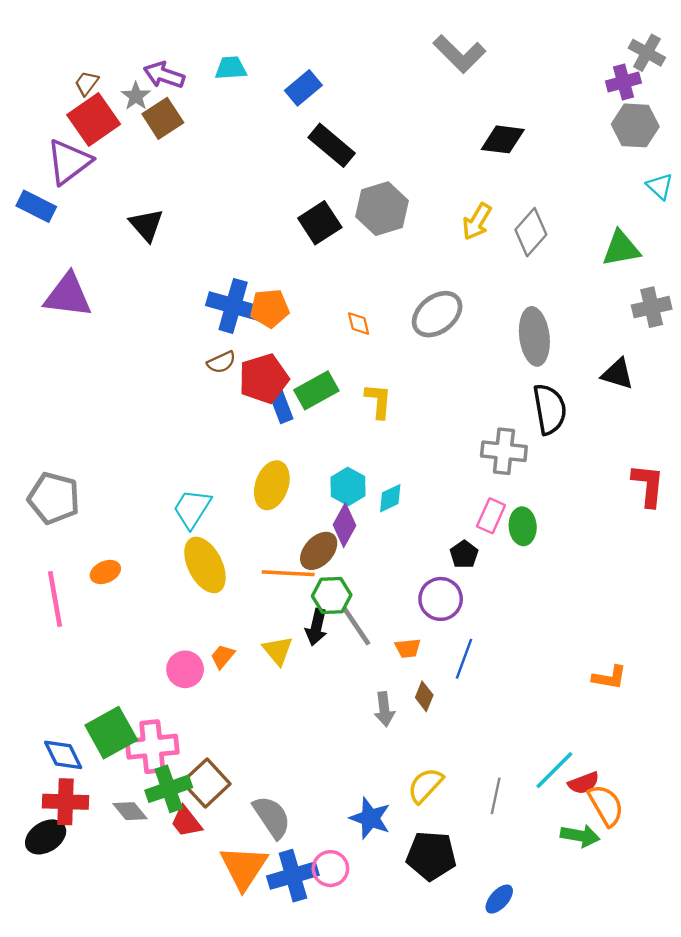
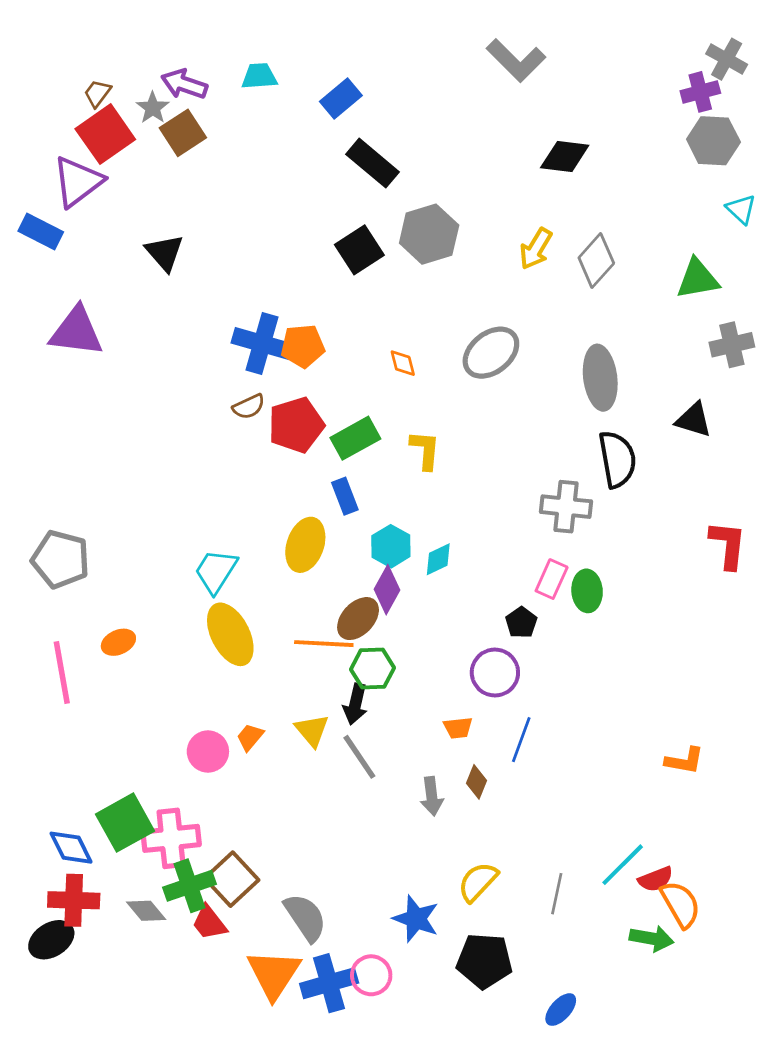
blue rectangle: (281, 407) -> (345, 496), moved
gray line: (356, 626) -> (359, 757), moved

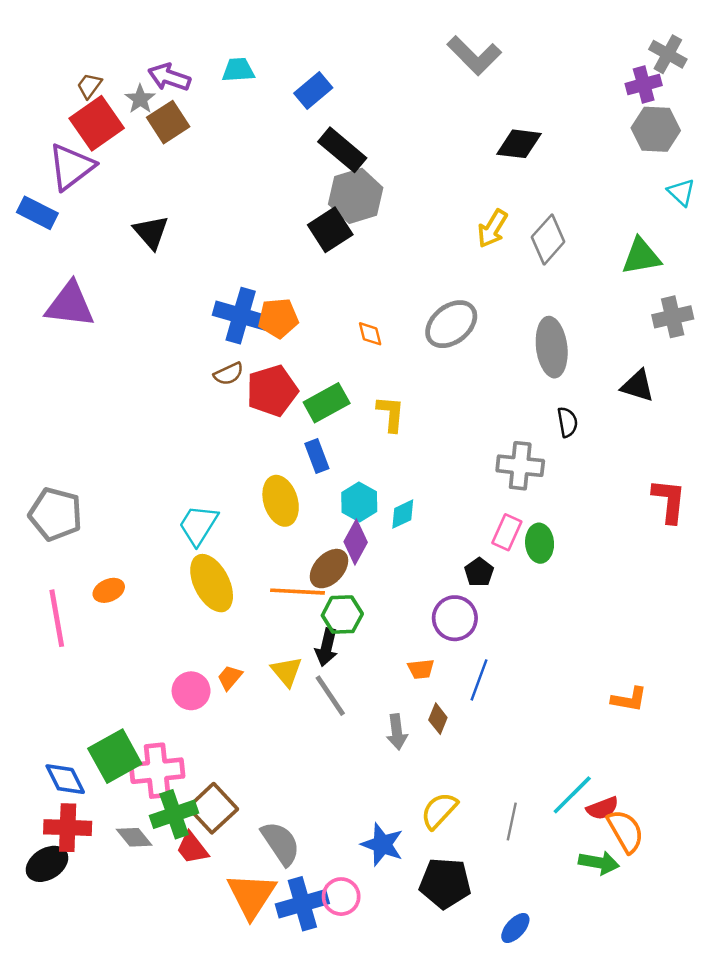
gray hexagon: (429, 234) -> (356, 196), moved
black semicircle: (617, 459) -> (567, 422), size x0.6
yellow ellipse: (305, 545) -> (281, 501), turned -36

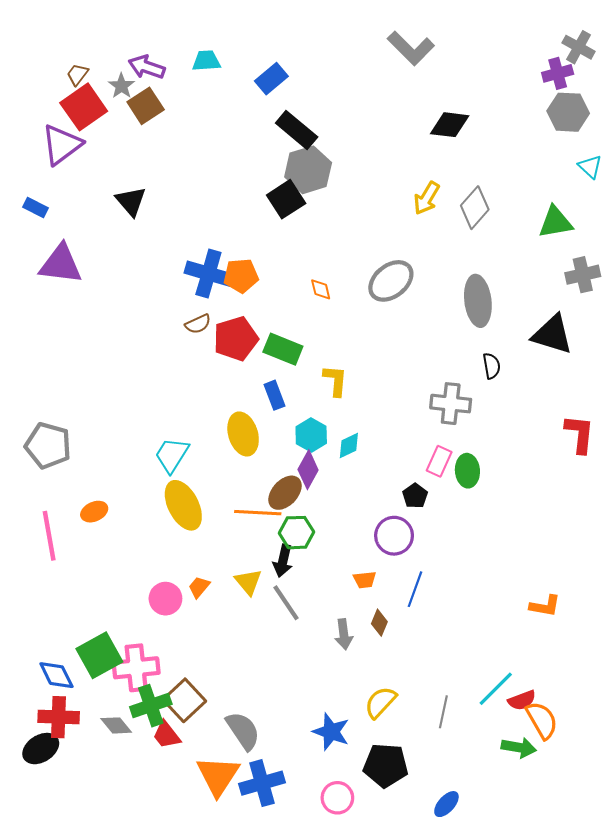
blue rectangle: (37, 213) -> (35, 208), moved, size x0.7
black triangle: (638, 386) -> (552, 334), size x1.4
green rectangle: (327, 403) -> (283, 349), turned 51
yellow L-shape: (391, 414) -> (335, 381), moved
pink circle: (341, 897) -> (337, 798), moved

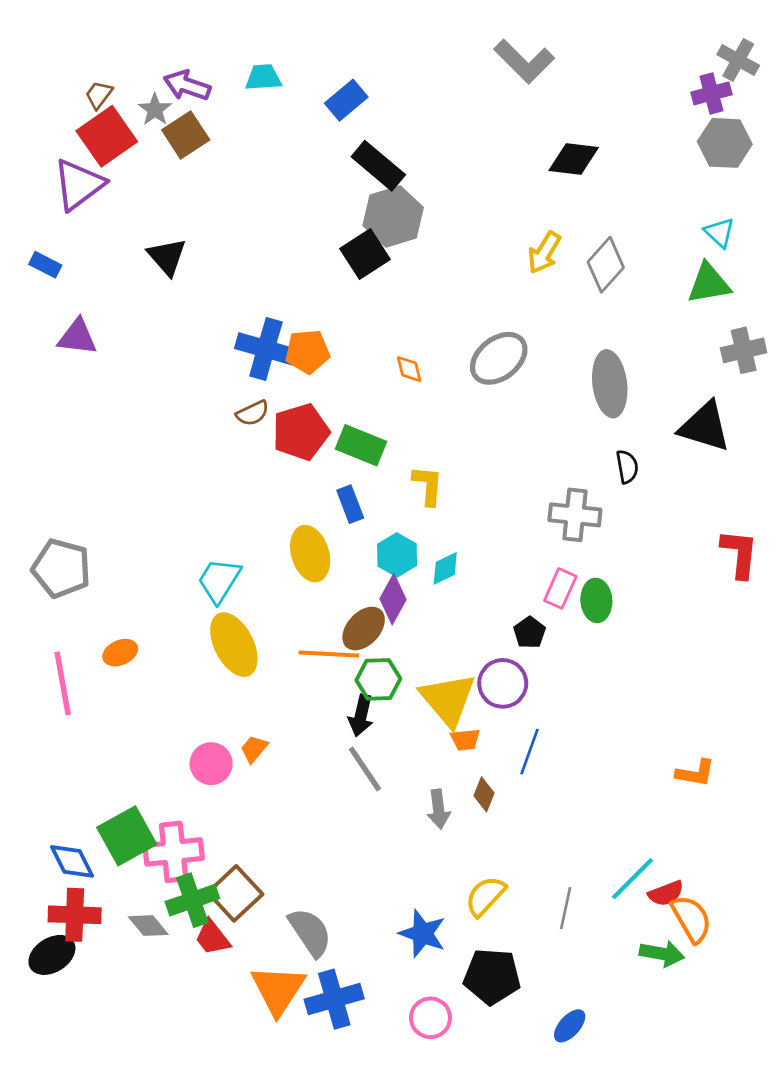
cyan triangle: (590, 167) -> (719, 233), moved
purple triangle: (61, 264) -> (77, 337), size x0.7
yellow triangle: (248, 582) -> (448, 699), moved, size x1.6

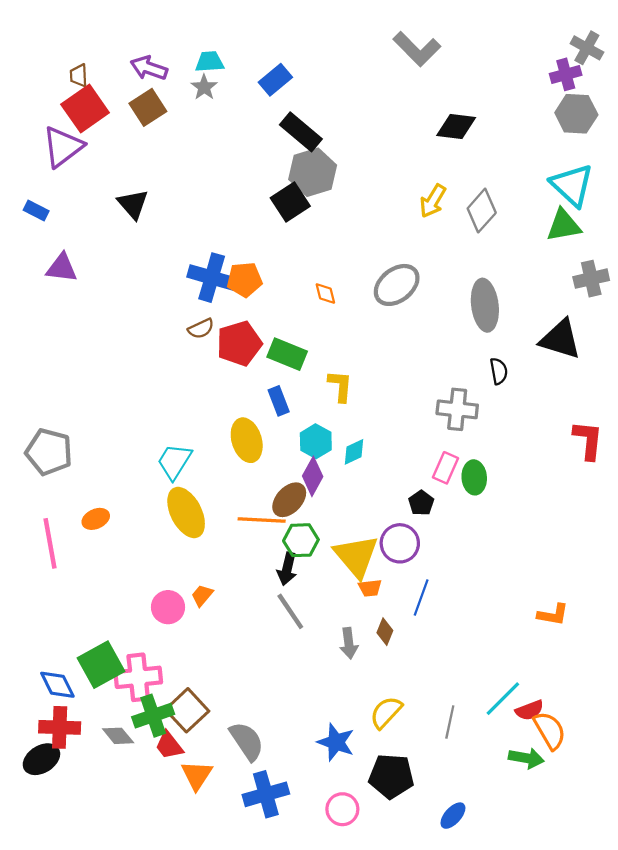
brown trapezoid: (99, 95) -> (79, 75), turned -40
gray star: (155, 110) -> (204, 87), moved
cyan triangle: (719, 233) -> (572, 185), size x1.8
orange triangle: (278, 990) -> (197, 775), moved, size x0.7

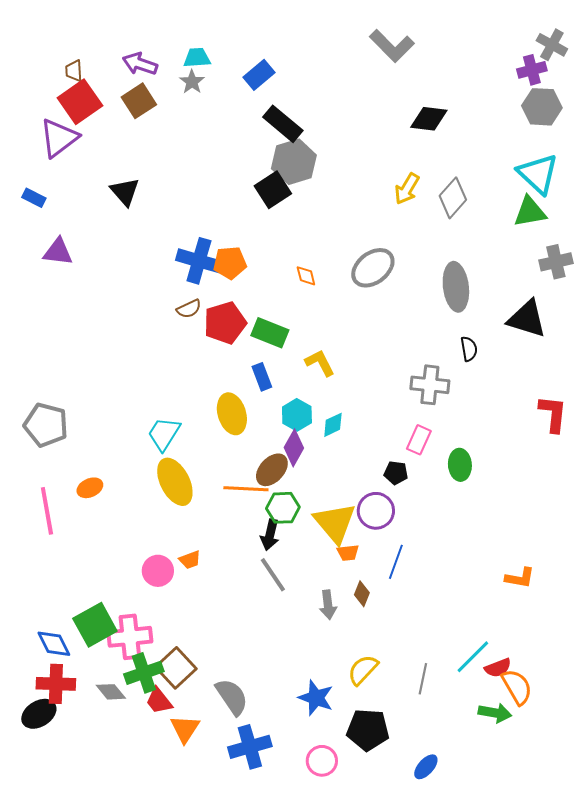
yellow L-shape: (340, 386) -> (320, 363), turned -32
green ellipse: (474, 477) -> (460, 465), moved
black pentagon: (421, 503) -> (396, 473), turned -30
orange trapezoid: (202, 595) -> (190, 560), turned -150

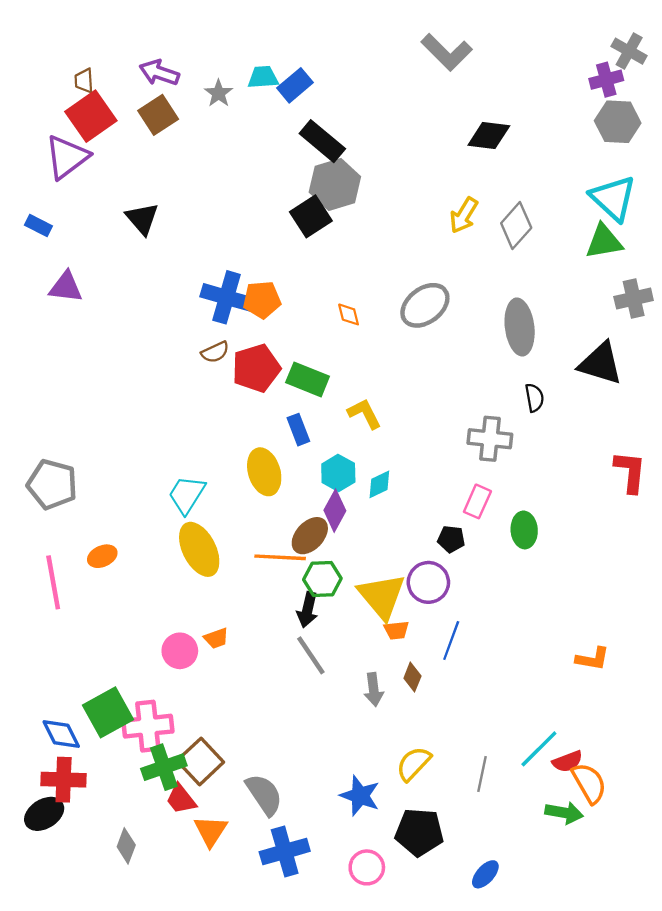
cyan trapezoid: (197, 58) -> (263, 77), moved
gray diamond: (111, 692) -> (126, 846), moved, turned 60

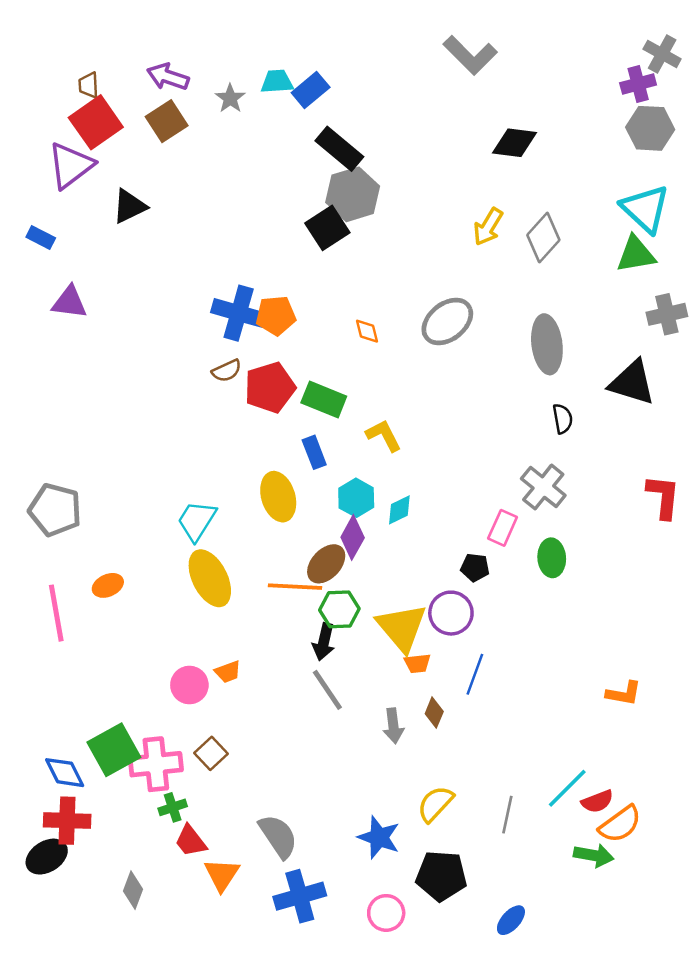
black triangle: (142, 219) -> (129, 206), moved, turned 45
gray cross: (490, 439) -> (543, 487), moved, turned 33
brown square: (200, 761) -> (211, 753), moved, size x0.7
green cross: (164, 767) -> (173, 807), size x0.6
orange semicircle: (589, 783) -> (620, 824), turned 84

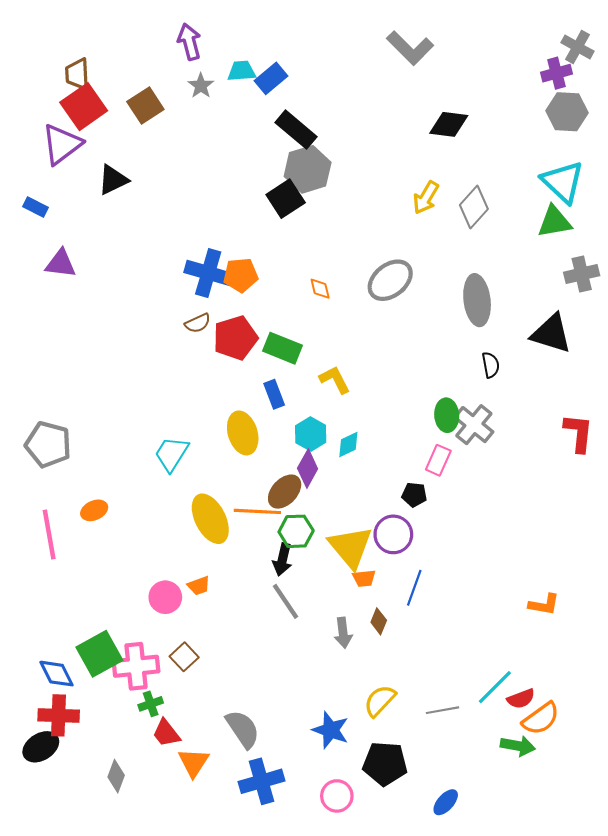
purple arrow: (168, 77) -> (189, 42), moved, turned 56
brown trapezoid: (89, 85) -> (77, 74), size x1.4
green ellipse: (552, 558) -> (447, 415), moved
yellow ellipse: (210, 578) -> (210, 519), moved
gray line: (507, 815) -> (443, 710), turned 68

